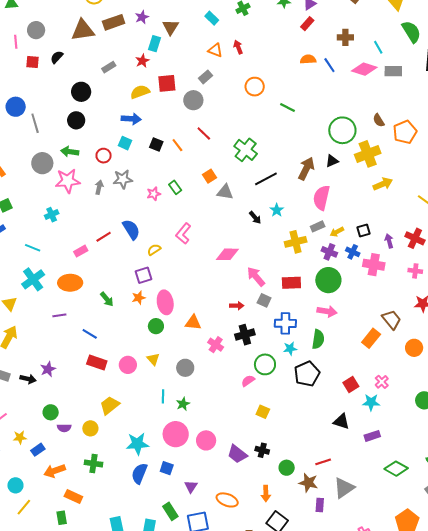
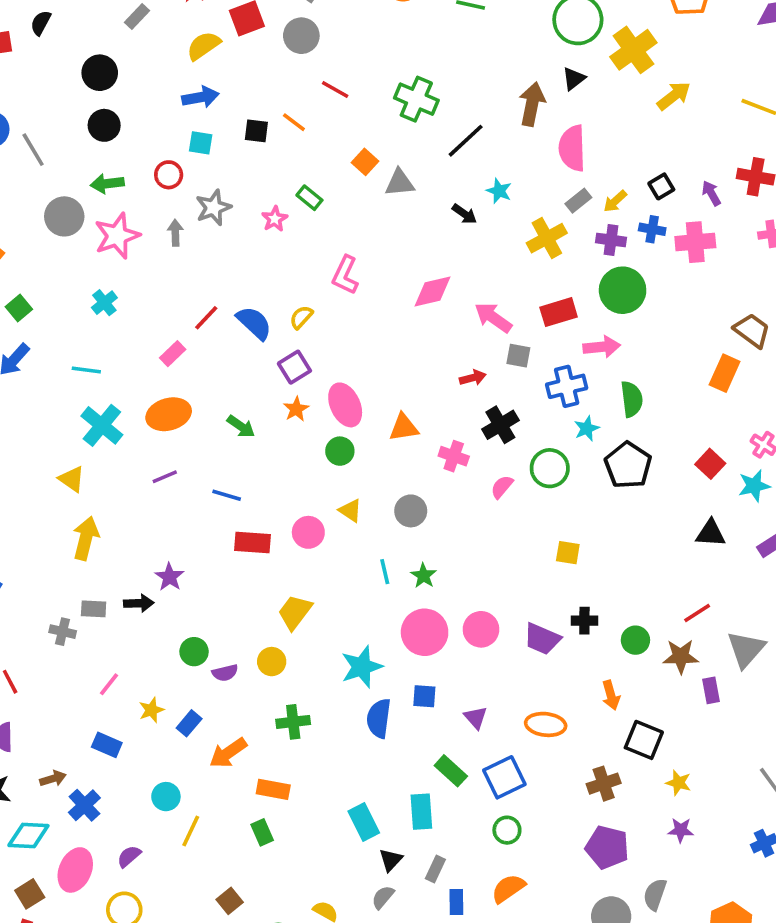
blue semicircle: (131, 229) -> (254, 323), moved
pink arrow: (327, 311) -> (602, 347), moved
pink semicircle: (248, 381) -> (502, 487), moved

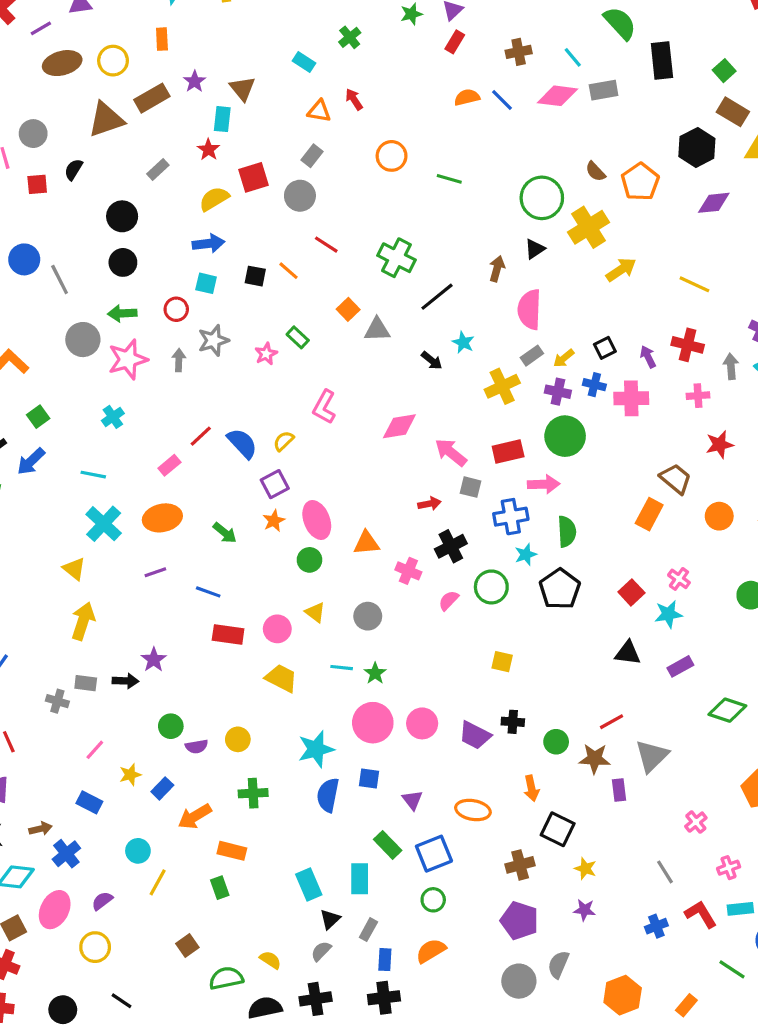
brown arrow: (532, 104) -> (497, 269), size x0.7
cyan line: (385, 572) -> (342, 668), turned -75
yellow trapezoid: (295, 612) -> (281, 678), moved, turned 76

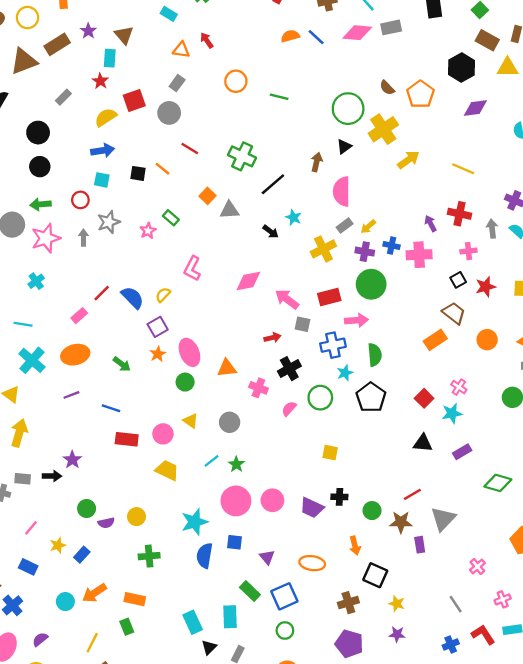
black square: (605, 348) -> (458, 280), moved
orange rectangle: (649, 514) -> (435, 340), turned 30
cyan line: (342, 668) -> (211, 461), turned -42
orange arrow: (195, 816) -> (94, 593), moved
yellow line: (158, 882) -> (92, 643), moved

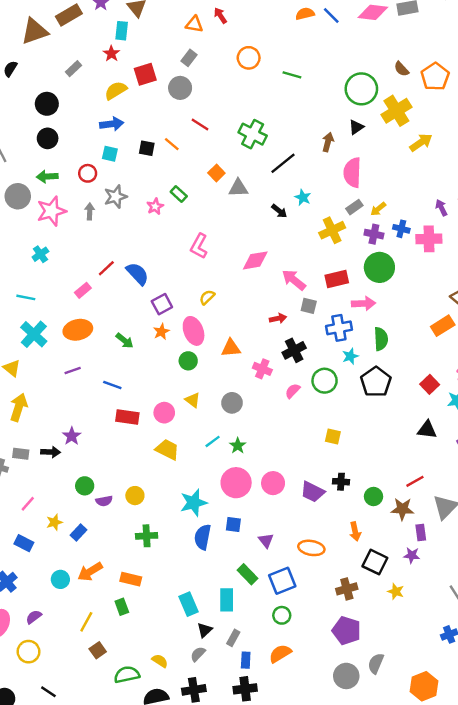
yellow semicircle: (163, 295) -> (207, 297), moved
purple star: (397, 634) -> (412, 555), moved

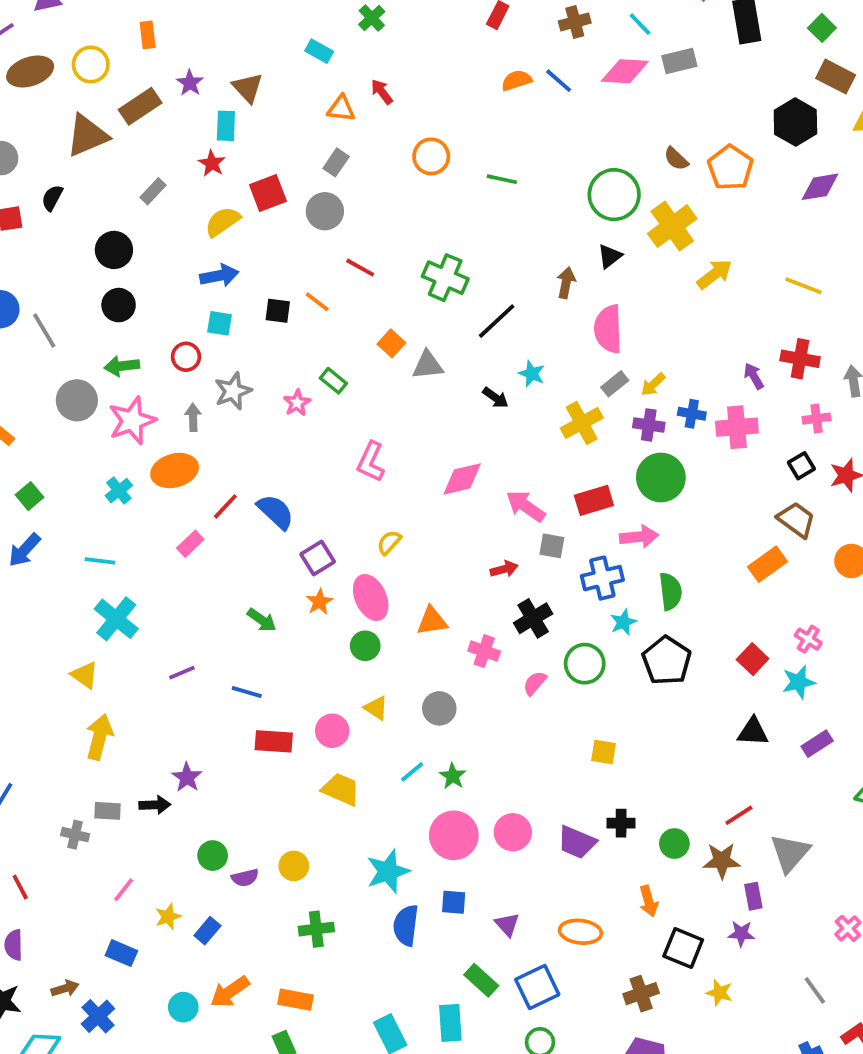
orange ellipse: (78, 330) -> (175, 471), moved

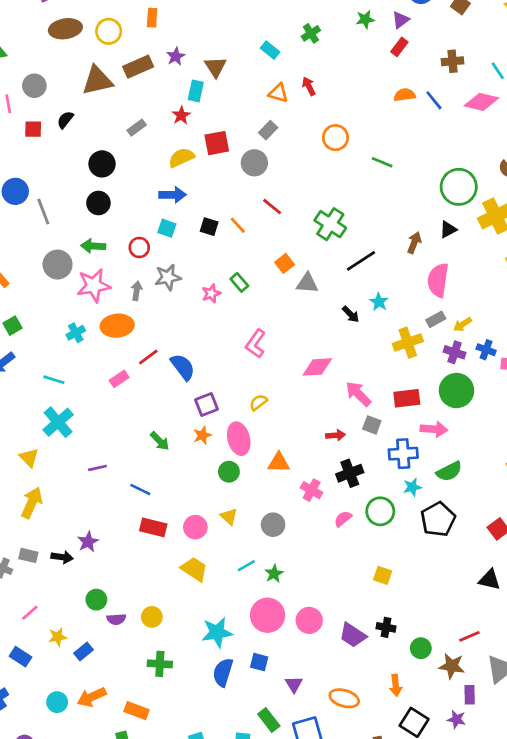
green semicircle: (670, 591) -> (449, 471), turned 60

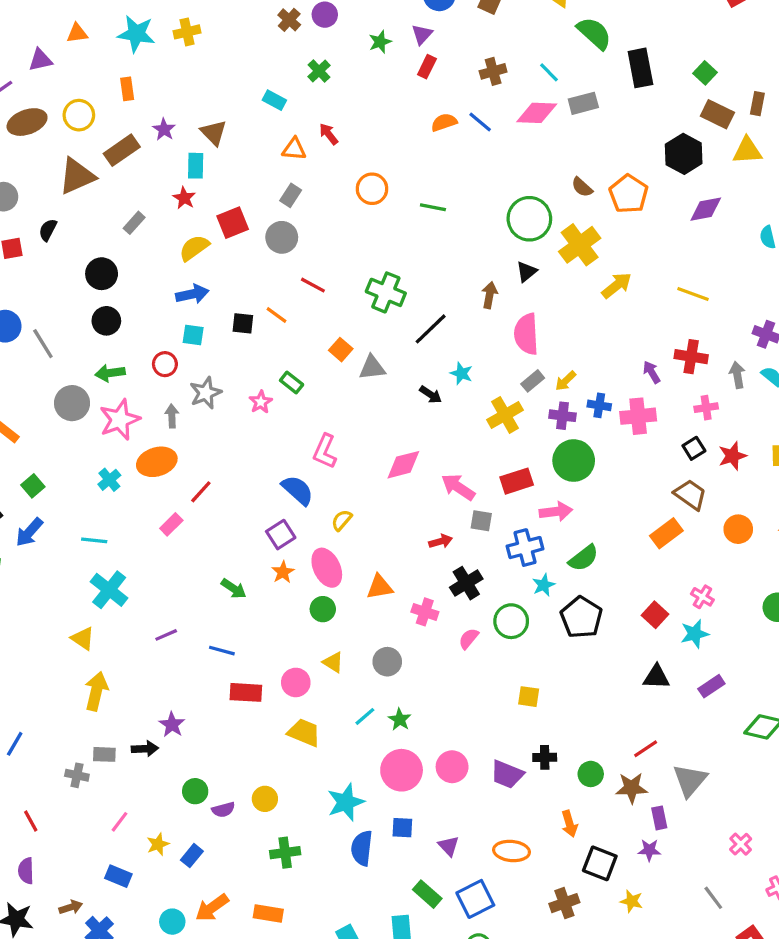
blue semicircle: (183, 367) -> (298, 490), moved

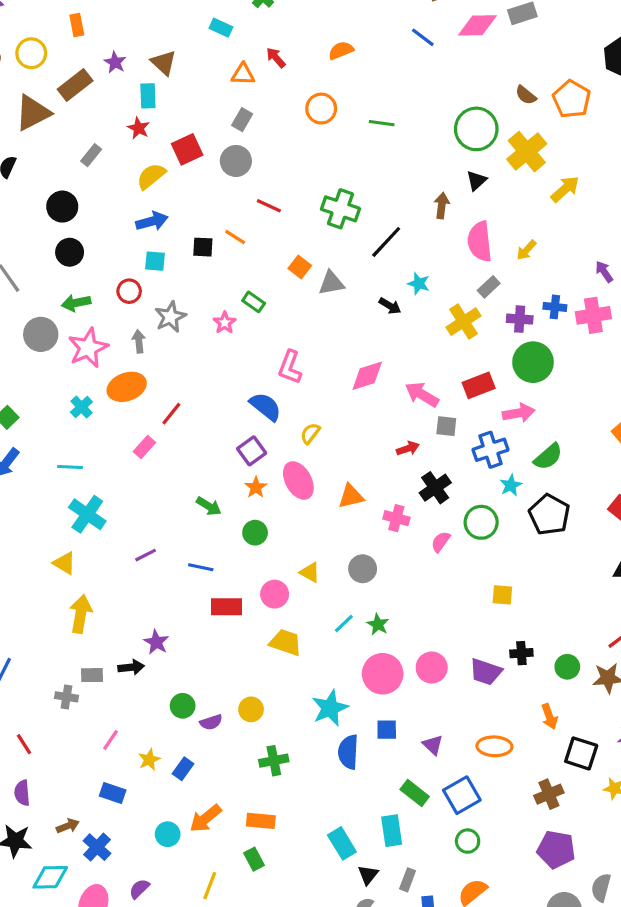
orange semicircle: (444, 122) -> (341, 50), moved
yellow arrow: (566, 381) -> (526, 250), moved
green circle: (323, 609) -> (255, 533), moved

